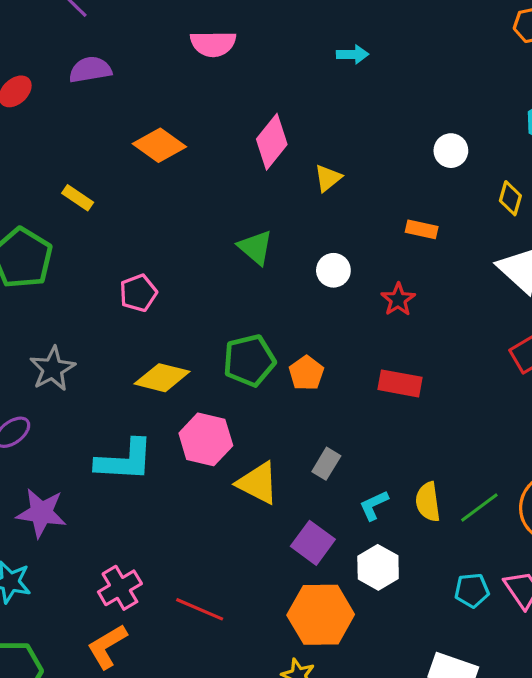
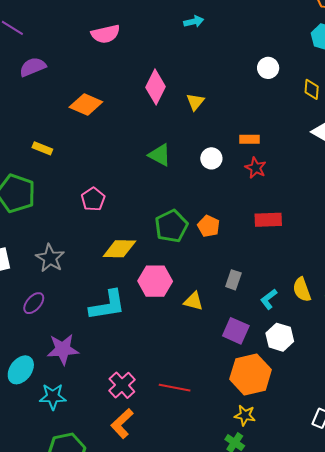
orange rectangle: (422, 229) -> (250, 139), moved
yellow triangle: (258, 483) -> (193, 301), size x0.7

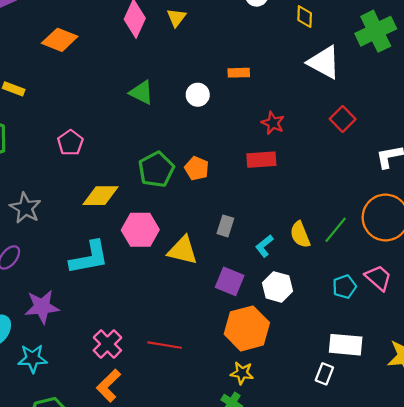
yellow triangle: (195, 102) -> (176, 18), moved
red star: (256, 168) -> (273, 123), moved
yellow triangle: (193, 301) -> (183, 250), size x1.4

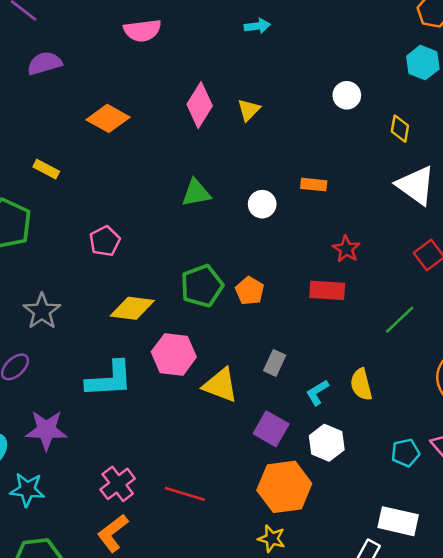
green triangle: (141, 92) -> (196, 193), turned -44
green line: (336, 230) -> (400, 320), moved

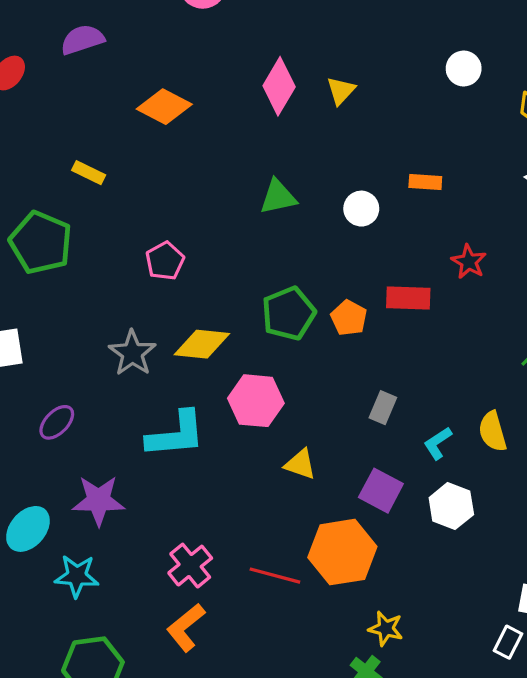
red rectangle: (327, 290) -> (408, 298), moved
gray star: (42, 311) -> (132, 353), moved
yellow triangle: (220, 385) -> (300, 464), moved, size x0.7
orange hexagon: (284, 487) -> (342, 552), moved

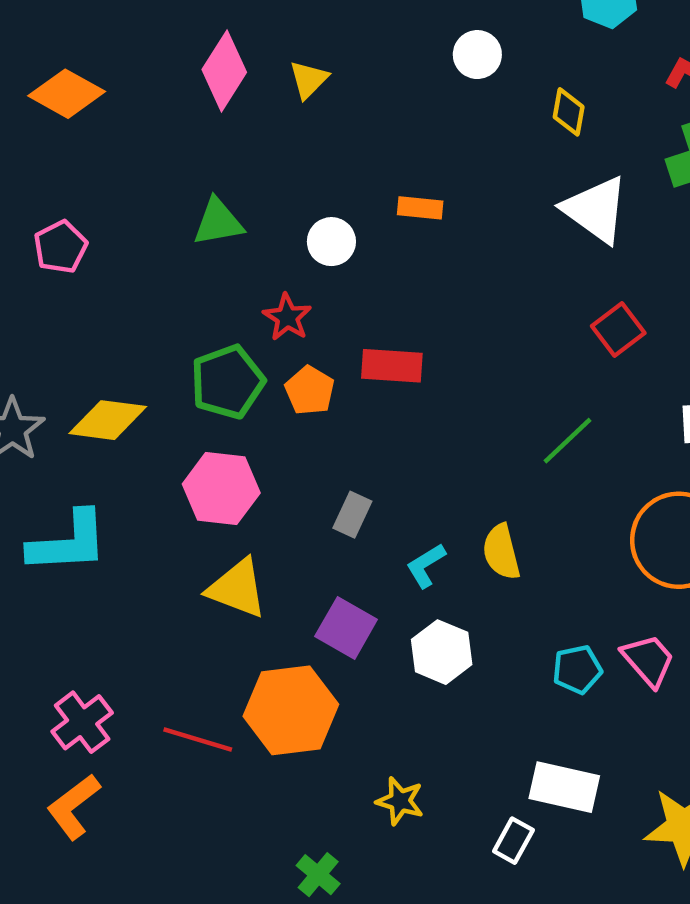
pink pentagon: (165, 261) -> (60, 247), moved
red star: (469, 262) -> (287, 317), moved
pink hexagon: (256, 401) -> (221, 488), moved
yellow triangle: (300, 464) -> (237, 588), size x1.4
yellow star: (386, 629) -> (400, 801), moved

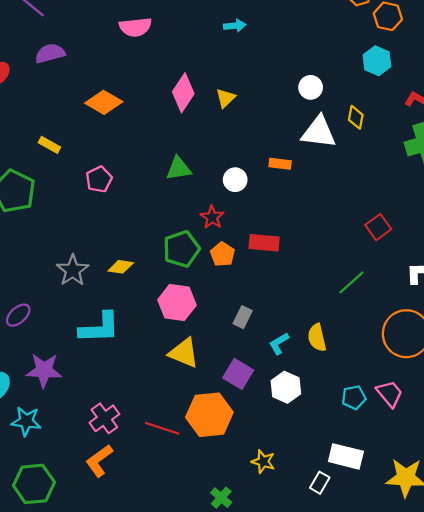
white triangle: (596, 210) -> (319, 132), moved, turned -30
yellow diamond: (108, 420) -> (121, 267), size x0.7

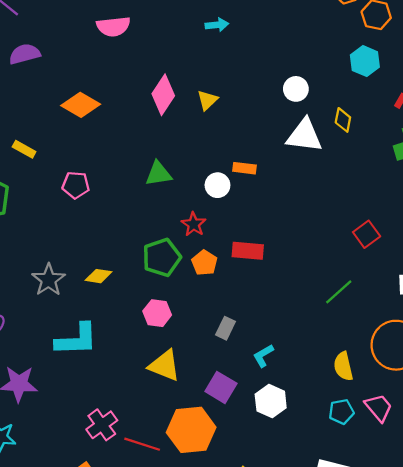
orange rectangle: (280, 164) -> (245, 168), moved
pink pentagon: (99, 179) -> (76, 185), turned 30
pink hexagon: (177, 302) -> (157, 313), size x0.7
yellow semicircle: (317, 338) -> (343, 366), moved
pink cross: (104, 418) -> (102, 425), moved

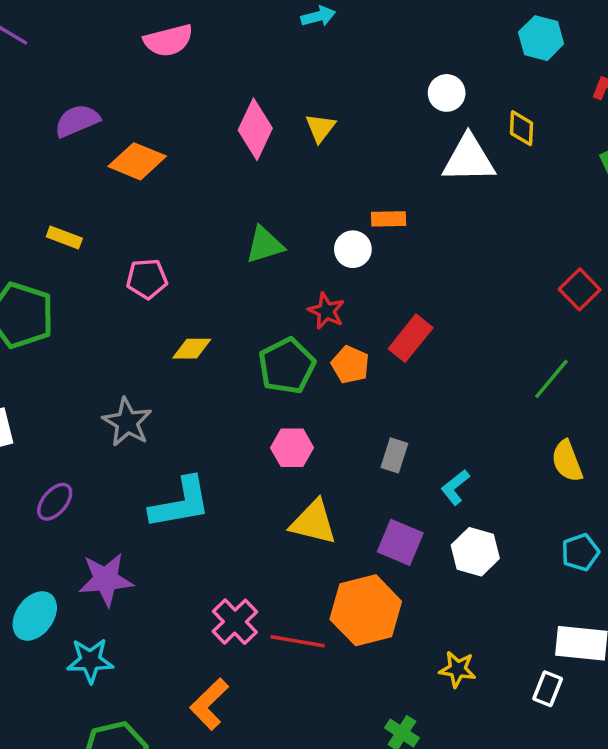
purple semicircle: (25, 54) -> (77, 121), moved
red rectangle: (248, 251) -> (411, 338), turned -48
yellow diamond: (99, 276) -> (192, 349), moved
yellow semicircle: (343, 366) -> (567, 461), moved

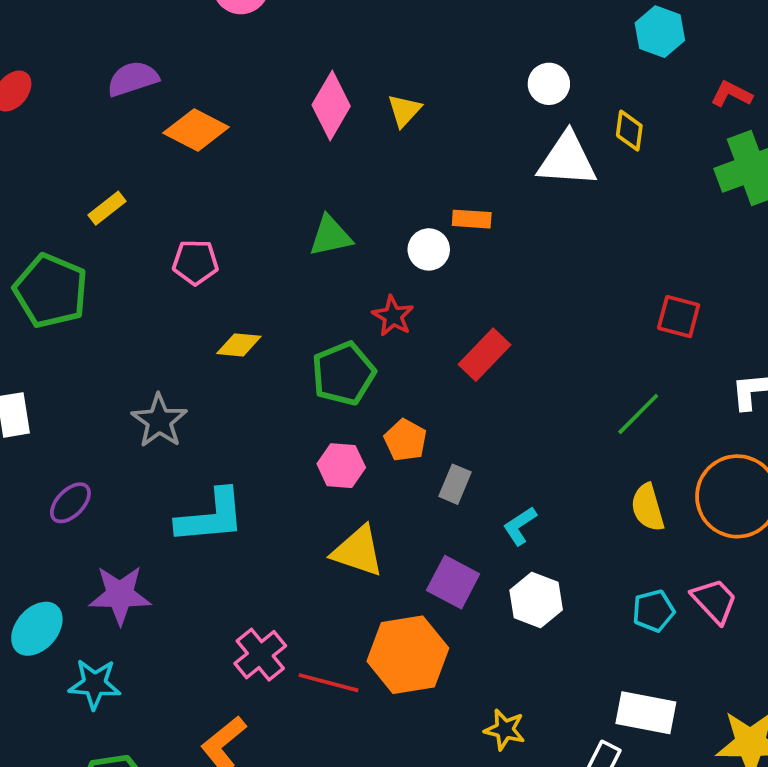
yellow rectangle: (64, 238) -> (107, 208), turned -64
red square: (580, 289) -> (679, 317), turned -36
orange pentagon: (350, 365) -> (405, 440), moved

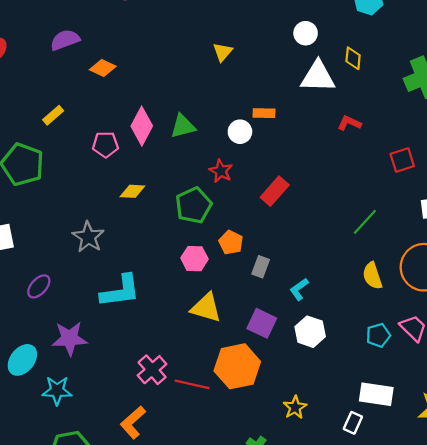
red L-shape: (731, 94) -> (349, 123), moved
pink diamond: (331, 106) -> (142, 126), moved
orange diamond: (196, 130) -> (103, 68), size x0.7
red square: (679, 317) -> (402, 160), moved, turned -30
yellow star: (505, 730) -> (295, 407), turned 30

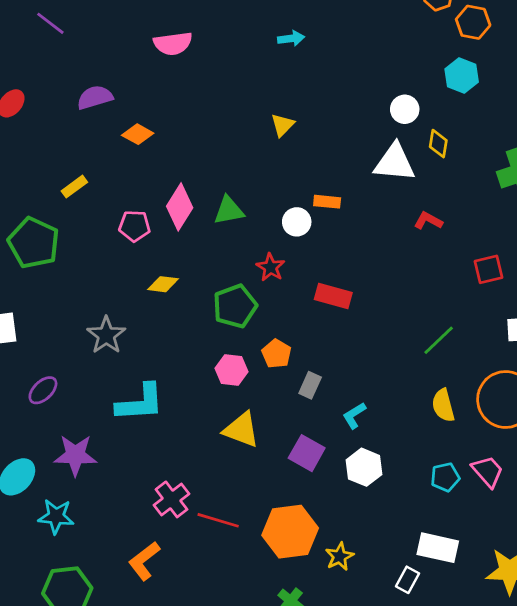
white circle: (306, 33) -> (405, 109), moved
red rectangle: (275, 191) -> (333, 296), turned 60
orange hexagon: (237, 366) -> (290, 532), moved

